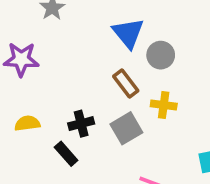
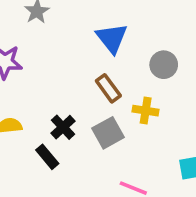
gray circle: (161, 55) -> (164, 65), moved
black cross: (81, 124) -> (63, 127), turned -30

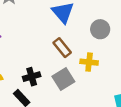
black cross: (63, 127) -> (32, 77), turned 30

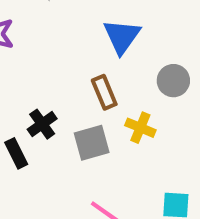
black cross: (32, 77) -> (42, 124), turned -36

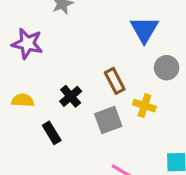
blue triangle: (122, 36) -> (144, 29), moved
black cross: (42, 124) -> (71, 96), moved

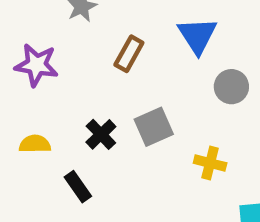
brown rectangle: (115, 81) -> (129, 54), moved, turned 60
yellow cross: (144, 106) -> (210, 163), moved
gray square: (108, 120) -> (154, 127), moved

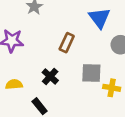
brown rectangle: (129, 54) -> (67, 43), moved
gray square: (154, 127) -> (91, 73), moved, turned 30

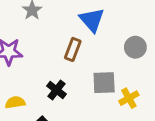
blue triangle: (99, 18) -> (92, 20), moved
yellow cross: (112, 88) -> (129, 98), turned -35

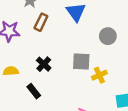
brown rectangle: (73, 49) -> (41, 22), moved

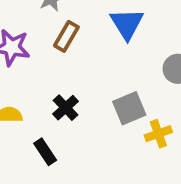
gray square: (81, 62) -> (129, 108), turned -30

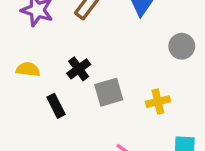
gray square: (129, 108) -> (109, 92), moved

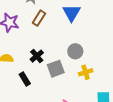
gray circle: (182, 46) -> (75, 51), moved

